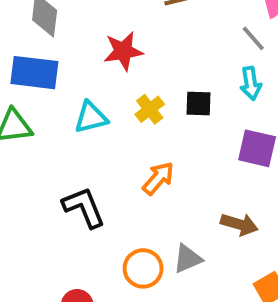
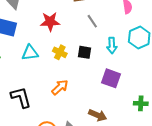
gray line: (253, 38) -> (92, 21), moved
yellow cross: (150, 109) -> (60, 52), turned -32

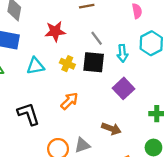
gray line: (92, 21) -> (97, 38), moved
black square: (84, 52) -> (94, 62), size x1.5
purple square: (111, 78) -> (124, 88), turned 30

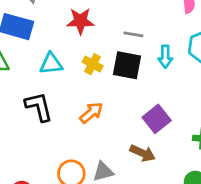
gray line: (97, 38) -> (133, 34), turned -48
purple square: (124, 88) -> (157, 119), moved
black L-shape: (28, 114) -> (39, 107), moved

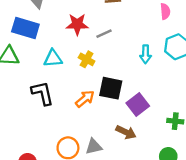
gray line: (133, 34) -> (104, 34), moved, turned -35
black square: (127, 65) -> (111, 88), moved

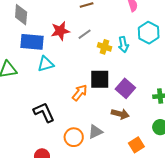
blue rectangle: (25, 28) -> (32, 42), moved
yellow cross: (87, 59) -> (104, 47), moved
black L-shape: (42, 93) -> (44, 112), moved

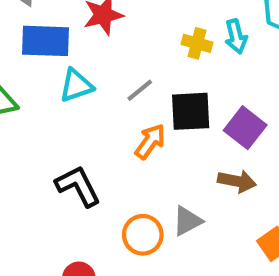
gray line: (85, 34) -> (140, 90), moved

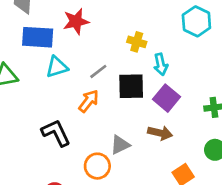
cyan arrow: (236, 36) -> (161, 64), moved
orange arrow: (150, 141) -> (89, 101), moved
gray triangle: (187, 221) -> (120, 145), moved

